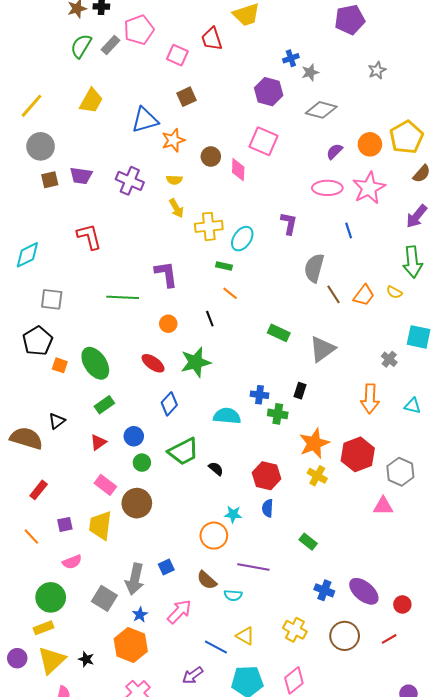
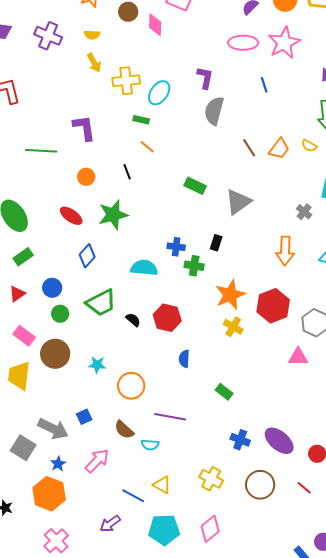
gray semicircle: (314, 268) -> (214, 111), moved
red hexagon: (267, 476) -> (167, 318), moved
cyan star: (233, 514) -> (97, 365), moved
gray arrow: (135, 579) -> (53, 429), turned -76
red line: (389, 639) -> (304, 488), turned 70

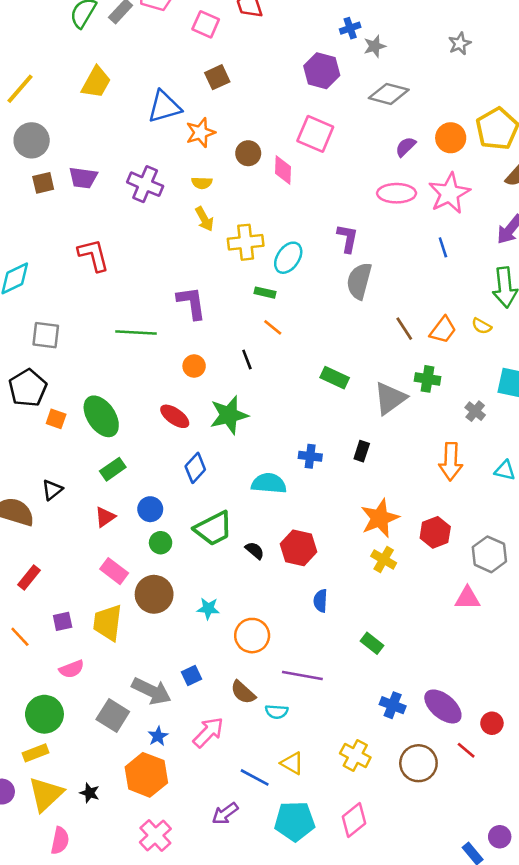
blue line: (264, 85) -> (443, 247), moved
green cross: (194, 266) -> (427, 379), moved
red hexagon: (273, 306) -> (435, 532), size x0.7
red line: (304, 488) -> (466, 750), moved

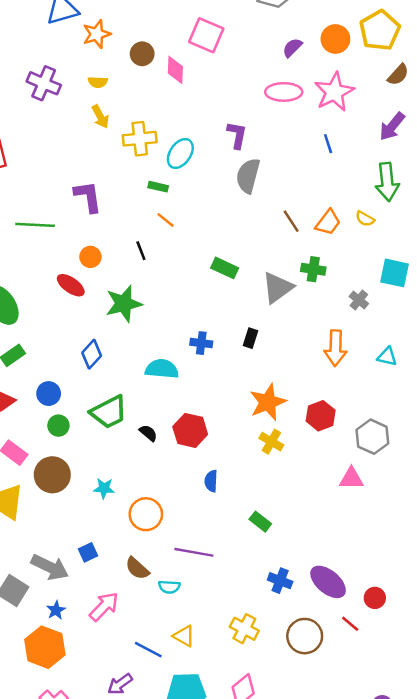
red ellipse: (175, 416) -> (71, 285), moved

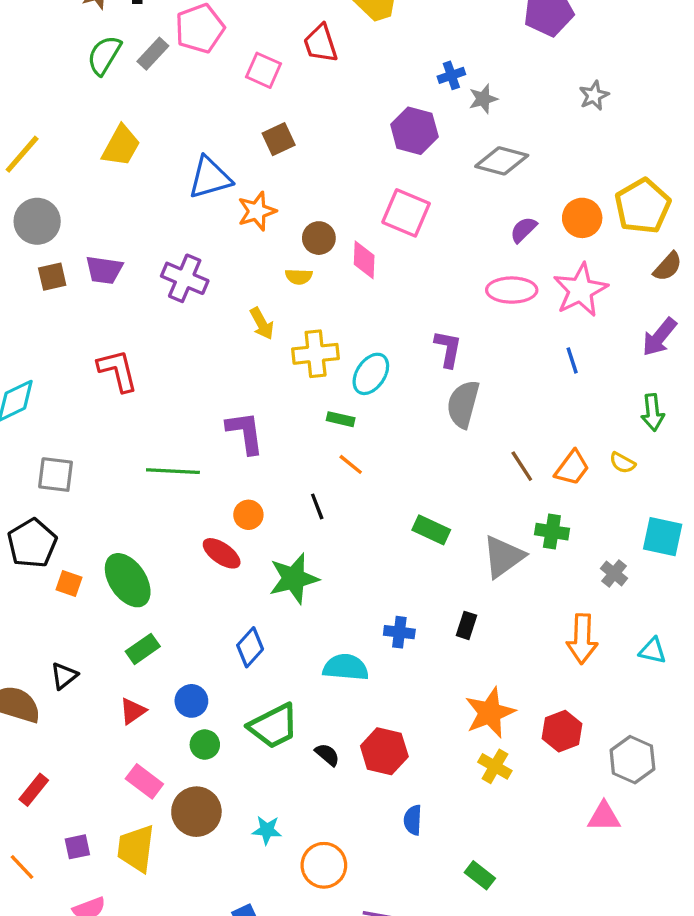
yellow semicircle: (98, 82) -> (299, 277), moved
green arrow: (387, 182) -> (653, 412), size x0.7

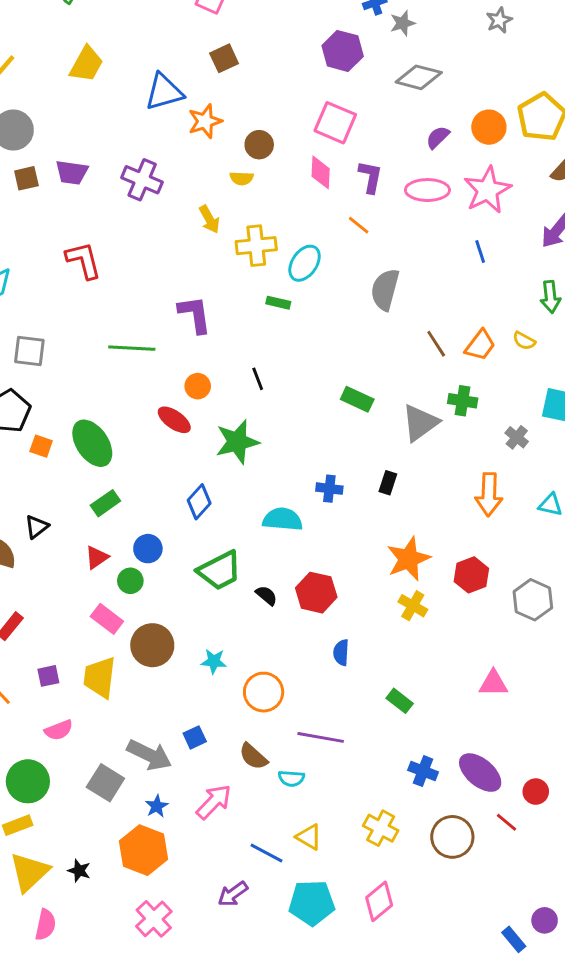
pink diamond: (364, 260) -> (321, 172), moved
purple L-shape: (448, 349) -> (370, 177), moved
orange line: (351, 464) -> (359, 225), moved
green circle: (205, 745) -> (130, 581), moved
pink triangle: (604, 817) -> (493, 683), moved

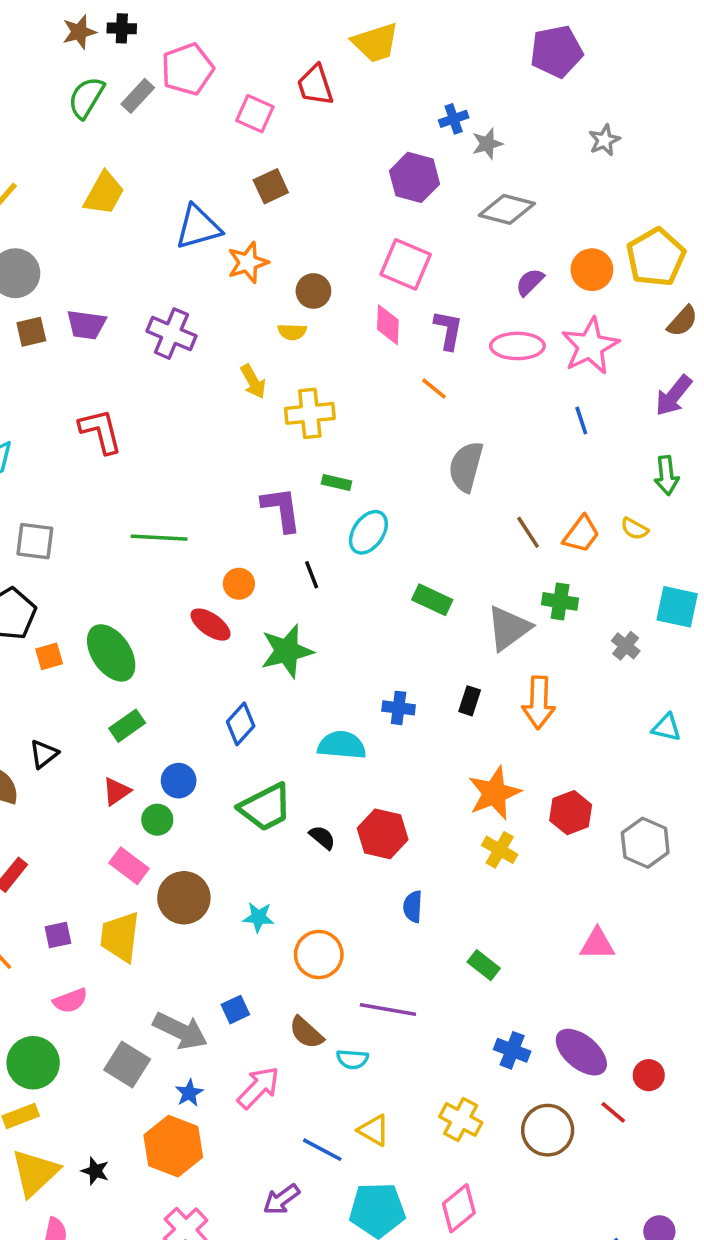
cyan ellipse: (305, 263) -> (368, 532), moved
purple L-shape: (195, 314) -> (281, 509), moved
orange square: (41, 446) -> (49, 656), turned -35
orange arrow: (489, 494) -> (539, 703), moved

